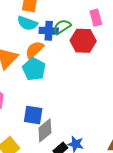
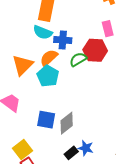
green semicircle: (62, 27) -> (78, 59), moved
gray diamond: (45, 130) -> (67, 123), moved

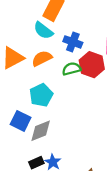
blue cross: (63, 40) -> (73, 42), moved
cyan pentagon: (48, 76) -> (41, 95), moved

